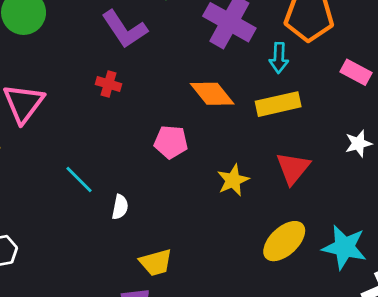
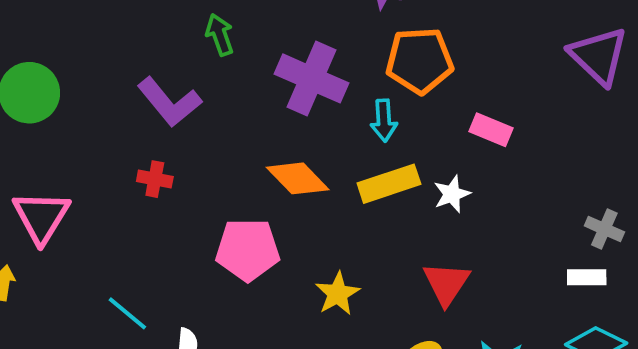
pink pentagon: (171, 142) -> (248, 250), size x1.4
white star: (358, 143) -> (452, 194), moved
red triangle: (293, 168) -> (446, 283), moved

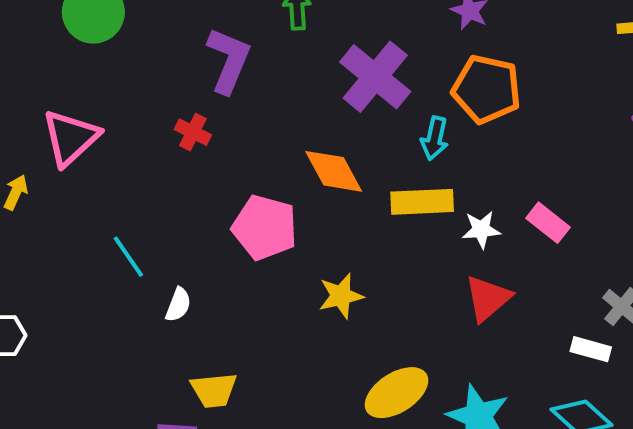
purple L-shape: (169, 102) -> (229, 60), turned -134
pink rectangle: (491, 130) -> (548, 223), moved
red triangle: (446, 283) -> (488, 298), moved

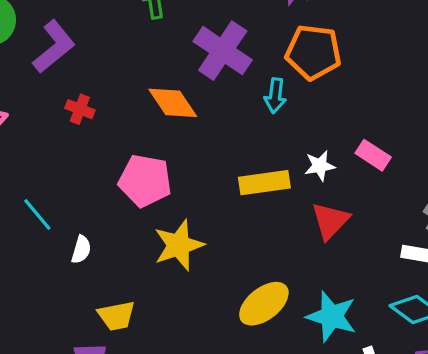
purple L-shape: (229, 60) -> (54, 47), moved, turned 34
orange diamond: (334, 171) -> (173, 103), moved
yellow rectangle: (422, 202) -> (264, 183), moved
yellow star: (341, 296) -> (179, 245), moved, size x1.4

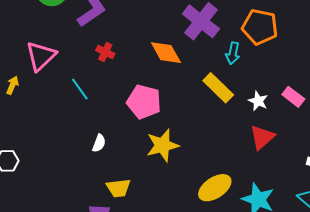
white star: (320, 166) -> (258, 101), turned 30
yellow rectangle: (264, 183) -> (218, 88), moved, turned 48
cyan line: (37, 215) -> (80, 89), moved

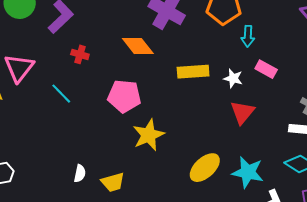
cyan arrow: (233, 53) -> (248, 36), moved
yellow rectangle: (218, 88) -> (193, 72), turned -40
white semicircle: (99, 143) -> (80, 173), moved

